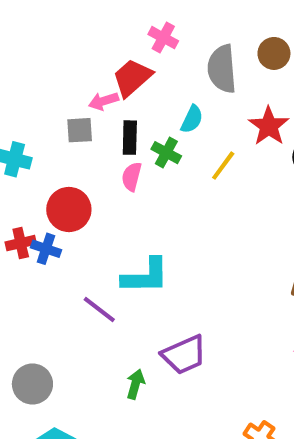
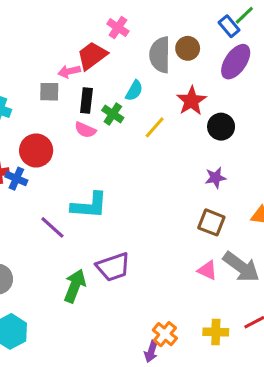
brown circle: (274, 53) -> (188, 48), moved
pink semicircle: (132, 177) -> (85, 130), turned -85
green arrow: (135, 384) -> (75, 286), size x1.5

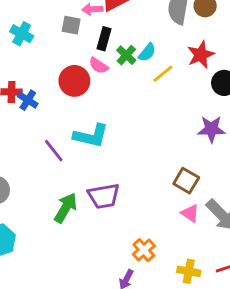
cyan semicircle: (134, 91) -> (147, 52), moved
red circle: (36, 150) -> (74, 81), moved
purple star: (215, 178) -> (211, 129), size x1.4
brown square: (211, 222) -> (186, 181), moved
orange cross: (165, 334) -> (144, 250), moved

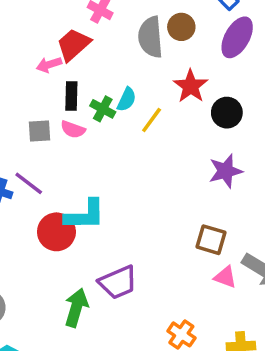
gray square: (71, 25) -> (40, 131), moved
red circle: (74, 81) -> (56, 232), moved
purple line: (54, 151) -> (29, 183), moved

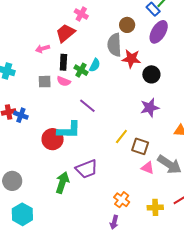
gray semicircle: (150, 37) -> (114, 45), moved
pink arrow: (49, 65) -> (42, 49), moved
red star: (191, 86) -> (131, 59), turned -30
yellow line: (152, 120) -> (121, 137), moved
purple line: (29, 183) -> (87, 106), moved

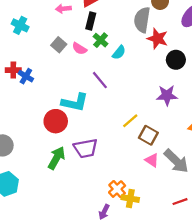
black rectangle: (63, 62) -> (91, 21), moved
cyan semicircle: (95, 65) -> (119, 52), moved
gray square: (45, 82) -> (59, 45), turned 32
red circle: (53, 139) -> (56, 121), moved
yellow cross: (155, 207) -> (130, 199), moved

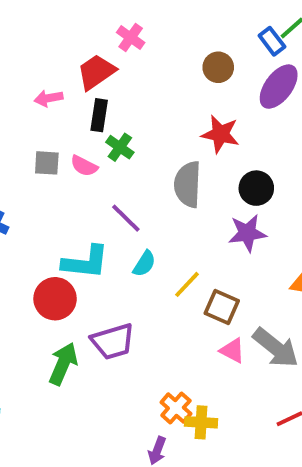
gray semicircle: (142, 20) -> (188, 184), moved
gray square: (59, 45) -> (47, 163), turned -32
cyan semicircle: (119, 52) -> (144, 264), moved
black circle: (176, 60) -> (256, 188), moved

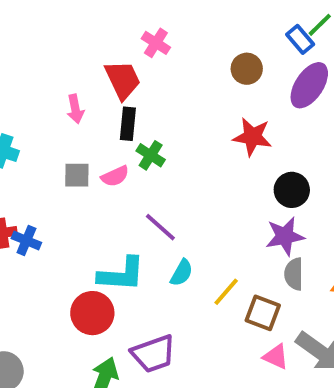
red trapezoid: (96, 72) -> (123, 80), turned 102
pink arrow: (48, 98) -> (75, 109), turned -88
pink semicircle: (84, 166) -> (115, 176), turned -48
gray semicircle: (188, 184) -> (294, 274), moved, size x0.7

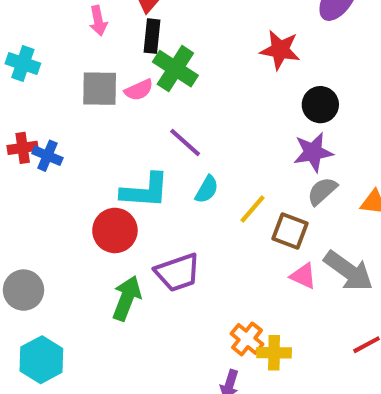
green cross: (151, 155) -> (175, 69), size x1.5
gray square: (77, 175) -> (100, 89), size x1.4
gray semicircle: (294, 274) -> (322, 191), turned 48

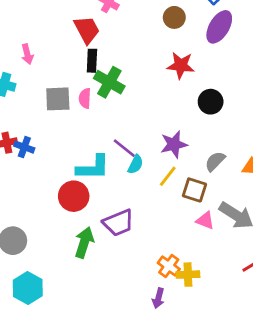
pink arrow: (98, 21) -> (27, 54), moved
pink semicircle: (139, 90) -> (85, 98), turned 120
purple line: (185, 142) -> (124, 148), moved
purple star: (313, 152) -> (174, 144), moved

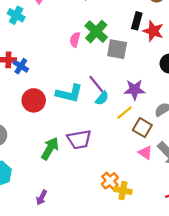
black rectangle: (92, 61) -> (137, 21), moved
gray square: (58, 99) -> (117, 49), moved
red circle: (74, 196) -> (34, 100), moved
purple arrow: (158, 298) -> (42, 197), moved

